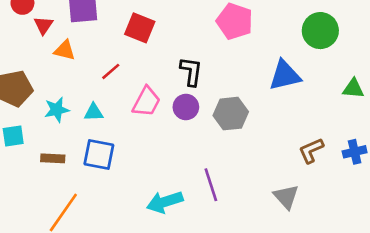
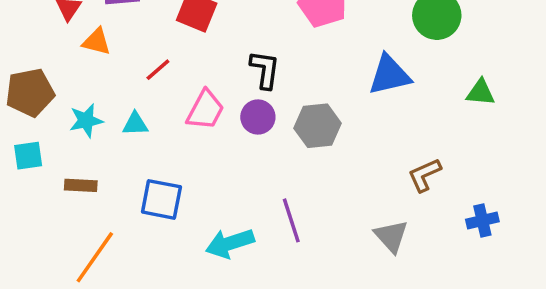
blue cross: (355, 152) -> (482, 220), moved
blue square: (99, 154) -> (161, 199), moved

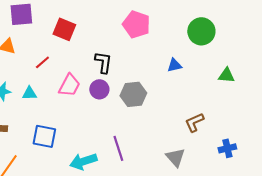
blue triangle: (389, 75) -> (174, 65), size x0.6

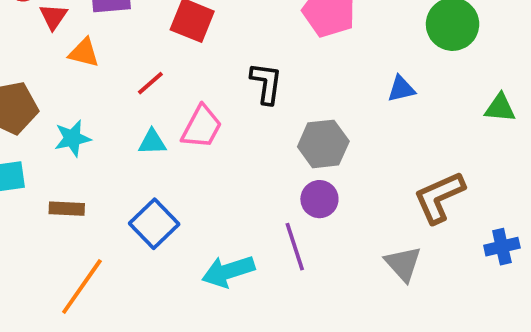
purple circle: (99, 89) -> (319, 199), moved
cyan triangle: (29, 93) -> (152, 142), moved
brown L-shape: (194, 122) -> (439, 197), size x1.4
blue square: (44, 136) -> (154, 224), turned 35

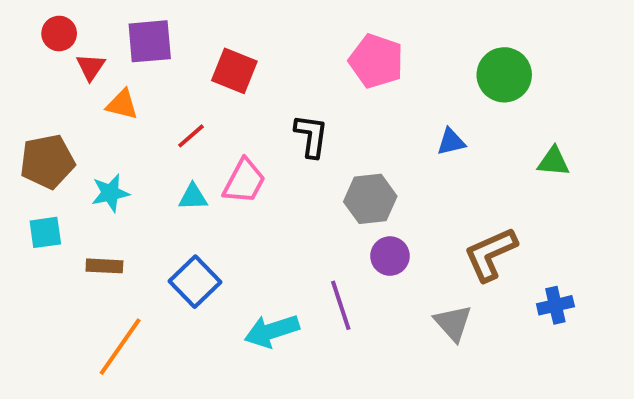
purple circle: (319, 199) -> (390, 256), moved

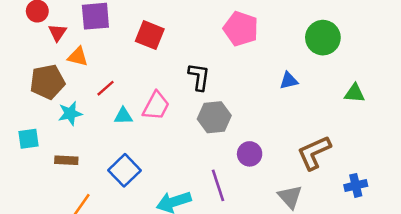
red line: (191, 136) -> (106, 88), moved
brown pentagon: (47, 162) -> (47, 82), moved
gray hexagon: (370, 199) -> (214, 117), moved

